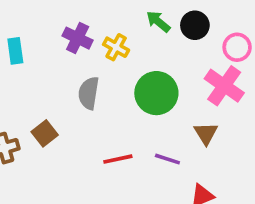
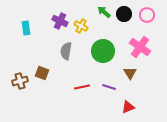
pink circle: (237, 47) -> (147, 15), moved
brown square: (45, 133) -> (42, 73), turned -32

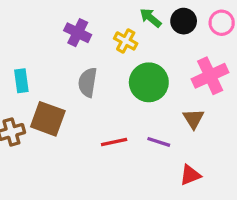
yellow cross: (81, 26) -> (126, 41), moved
cyan rectangle: (26, 28) -> (21, 81), moved
pink cross: (140, 47) -> (210, 76), turned 30
brown square: (42, 73) -> (48, 119), size x1.5

